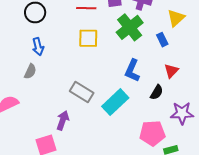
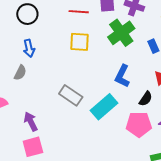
purple arrow: (63, 120) -> (31, 122), moved, turned -48
pink pentagon: (152, 133) -> (139, 124), moved

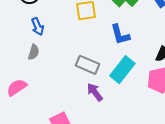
blue L-shape: (122, 76) -> (120, 35), moved, turned -30
purple arrow: (31, 122) -> (95, 92), moved

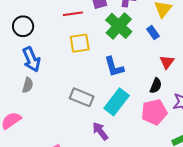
blue arrow: (38, 26) -> (31, 59), size x1.4
purple arrow: (95, 92) -> (100, 131), moved

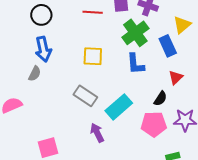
blue rectangle: (153, 33) -> (168, 46), size x1.5
yellow square: (80, 43) -> (93, 56), moved
blue L-shape: (114, 67) -> (135, 64), moved

